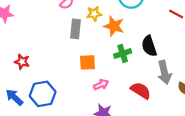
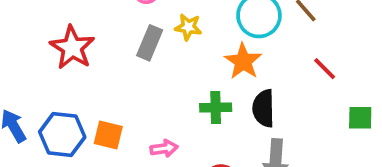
orange star: (114, 26) -> (243, 61), moved
red star: (22, 62) -> (72, 48), moved, size x1.6
orange square: (87, 62) -> (108, 135), moved

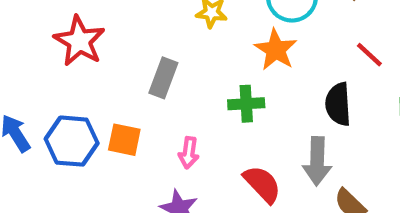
gray rectangle: (150, 43) -> (163, 78), moved
black semicircle: (264, 108) -> (338, 104), moved
pink arrow: (164, 148) -> (189, 153), turned 108

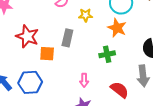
gray rectangle: (163, 78) -> (67, 38), moved
orange square: (124, 140) -> (47, 54), moved

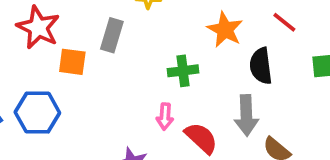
orange star: (117, 28) -> (225, 30), moved
pink arrow: (84, 80) -> (165, 117), moved

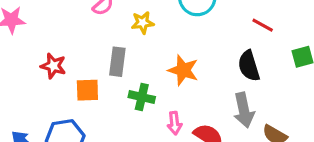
red star: (38, 27) -> (53, 66), size x0.7
orange star: (225, 30) -> (183, 70), moved
green cross: (183, 71) -> (142, 97), moved, turned 30

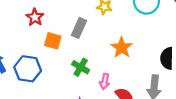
green cross: (142, 97) -> (81, 67), moved

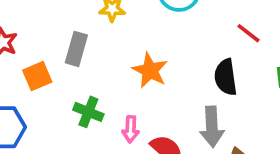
orange square: (53, 41) -> (37, 76), turned -30

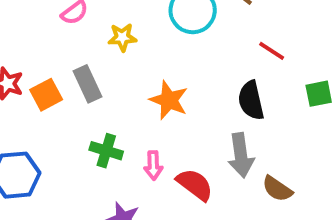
gray rectangle: (76, 49) -> (88, 84), turned -36
orange square: (37, 76) -> (46, 95), moved

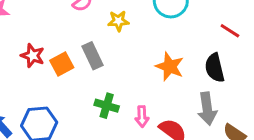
orange star: (169, 100) -> (170, 67), moved

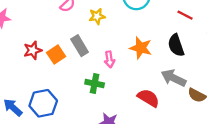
red star: (33, 56) -> (33, 50), turned -30
gray arrow: (207, 109) -> (173, 78), turned 130
pink arrow: (142, 117) -> (109, 59), moved

